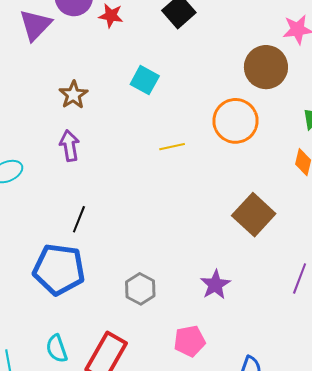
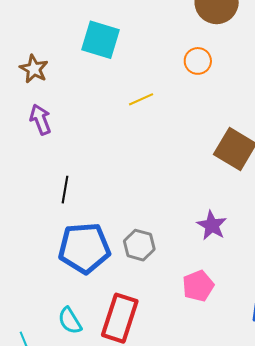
cyan square: (145, 80) -> (100, 40), size x1.4
orange circle: (235, 121) -> (198, 61), size x0.6
blue pentagon: (59, 269) -> (84, 248), moved

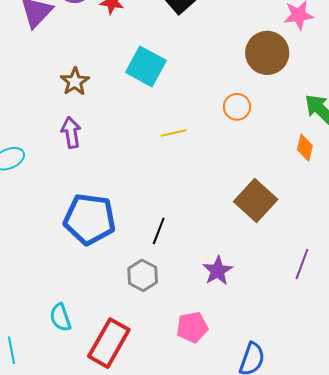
black line: (65, 190) -> (159, 231), moved
blue pentagon: (84, 248) -> (90, 219), moved
cyan semicircle: (70, 321) -> (60, 317), moved

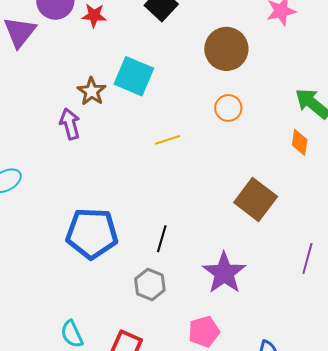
brown circle: (267, 53) -> (226, 49), moved
brown star: (75, 82) -> (92, 91), moved
purple arrow: (71, 133) -> (70, 124), moved
purple star: (218, 271) -> (224, 273), size x1.4

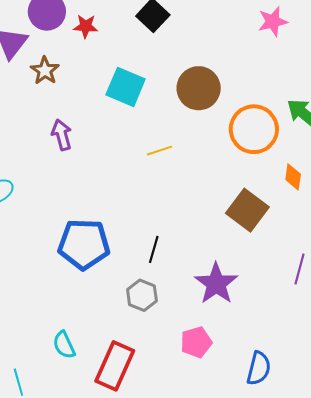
brown circle: (226, 49) -> (199, 88), moved
brown star: (92, 91) -> (45, 71), moved
orange circle: (228, 108) -> (254, 129), moved, size x1.8
orange diamond: (300, 142) -> (293, 177), moved

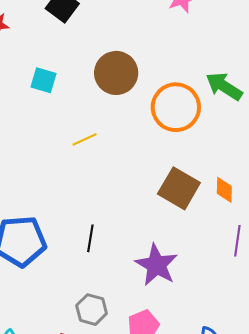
cyan square: (126, 87) -> (44, 80), size x0.7
orange diamond: (293, 177) -> (224, 190), moved
gray hexagon: (142, 295) -> (92, 310), moved

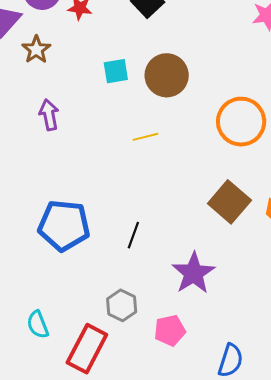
brown circle: (116, 73) -> (167, 75), moved
cyan square: (44, 80) -> (116, 71), turned -36

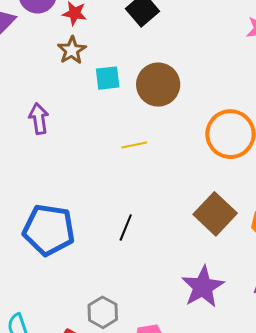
brown star: (36, 50) -> (72, 50), moved
black line: (133, 235) -> (126, 228), moved
purple star: (193, 273) -> (203, 287), moved

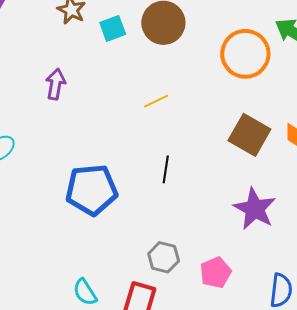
purple arrow: (39, 119) -> (56, 84), turned 32
yellow line: (134, 145) -> (156, 101), moved

